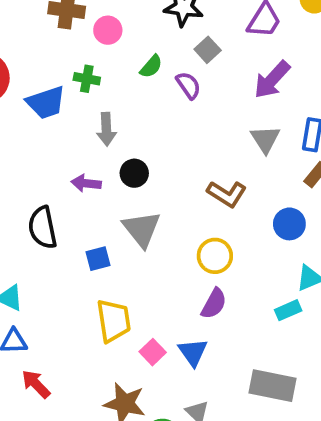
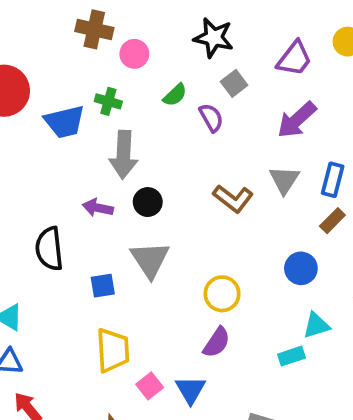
gray arrow: (106, 129) -> (124, 155), size x1.4
brown L-shape: (227, 194) -> (233, 199), moved

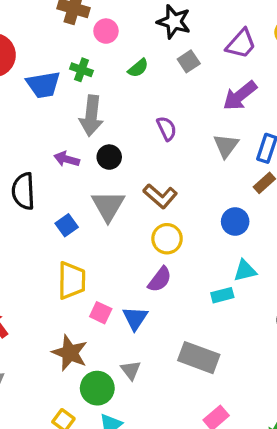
purple semicircle: (211, 118) -> (167, 129), moved
brown L-shape: (233, 199) -> (160, 196), moved
blue square: (103, 286) -> (67, 225), turned -30
pink square: (150, 386) -> (101, 313), turned -30

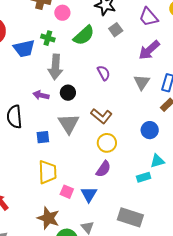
purple trapezoid: (241, 44) -> (148, 17), turned 100
green semicircle: (138, 68) -> (84, 35), size x1.6
blue square: (67, 225) -> (43, 137), turned 32

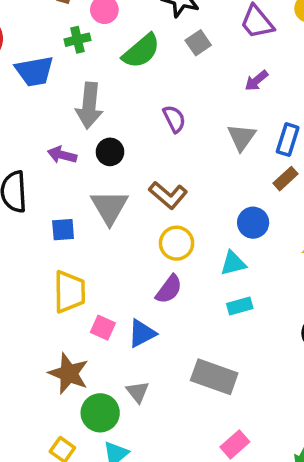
green cross: (48, 38) -> (77, 40), moved, turned -32
purple arrow: (149, 50) -> (256, 81), size x0.6
cyan triangle: (157, 161) -> (233, 263), moved
blue triangle: (89, 194) -> (142, 333), turned 30

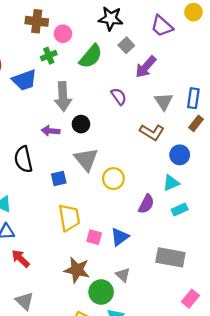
purple arrow: (256, 81) -> (146, 67), moved, size x1.5
brown L-shape: (168, 195) -> (152, 132), moved
yellow circle: (177, 243) -> (113, 179), moved
purple semicircle: (169, 289) -> (146, 204), moved

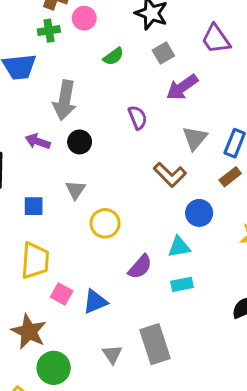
green cross: (49, 56) -> (49, 31), moved
green semicircle: (91, 56) -> (113, 56), size x0.6
gray triangle: (86, 159) -> (75, 190), size x0.6
gray rectangle: (170, 257) -> (155, 344), turned 48
gray triangle: (123, 275) -> (112, 354), moved

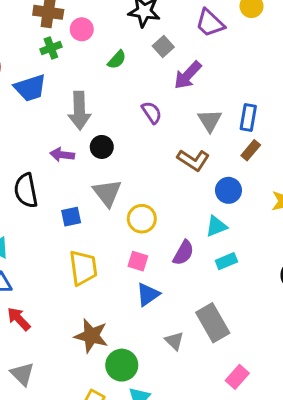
gray triangle: (75, 190) -> (107, 193), size x1.5
pink square: (62, 294) -> (138, 261), moved

